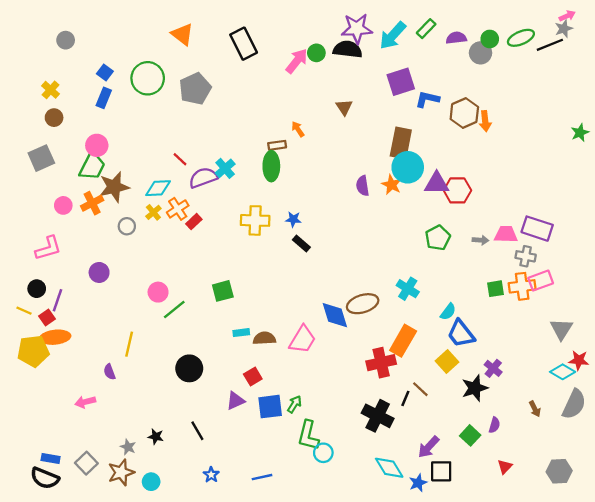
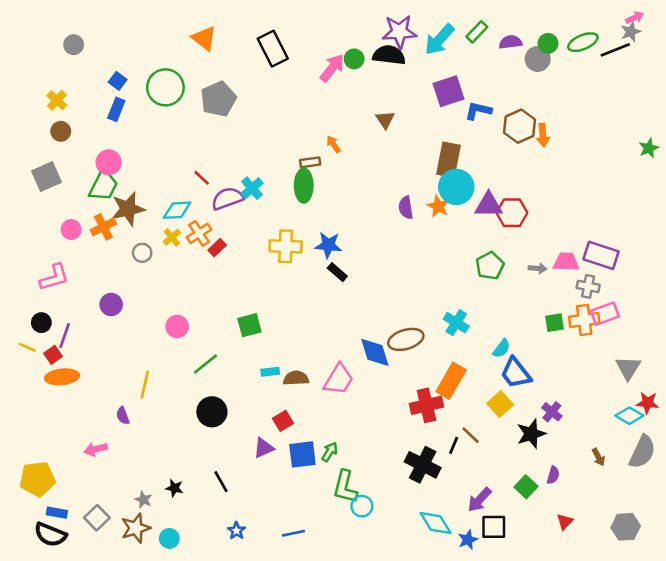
blue star: (293, 219) -> (328, 245), size x1.5
green line: (174, 309) -> (205, 364), moved
yellow pentagon: (33, 351) -> (37, 479), moved

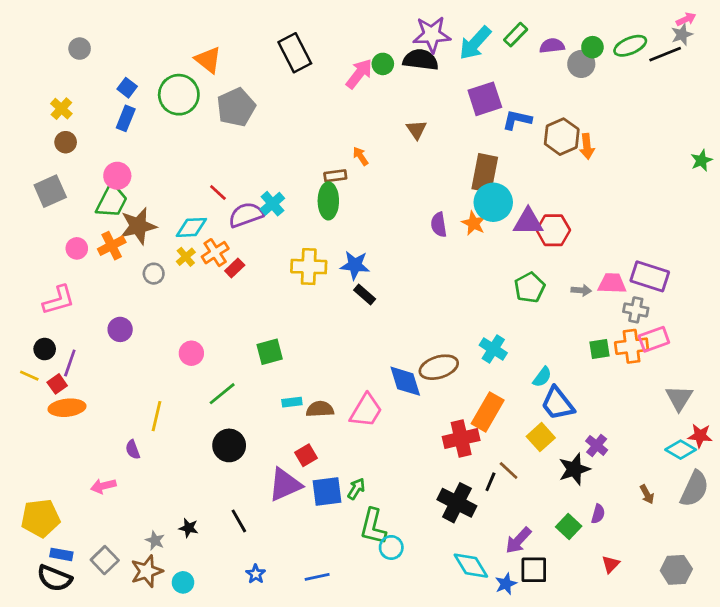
orange triangle: (204, 38) -> (208, 60), moved
purple triangle: (264, 448) -> (285, 485), size x1.5

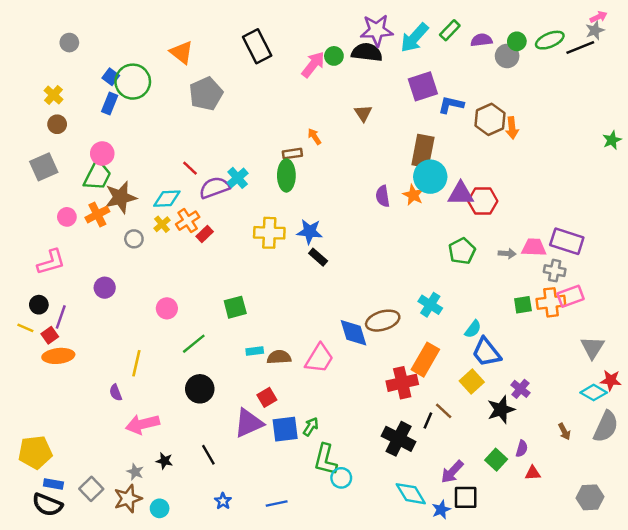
green circle: (179, 95) -> (133, 82), moved
pink arrow: (103, 486) -> (142, 424), moved, size x1.5
red triangle: (611, 564) -> (533, 473), moved, turned 42

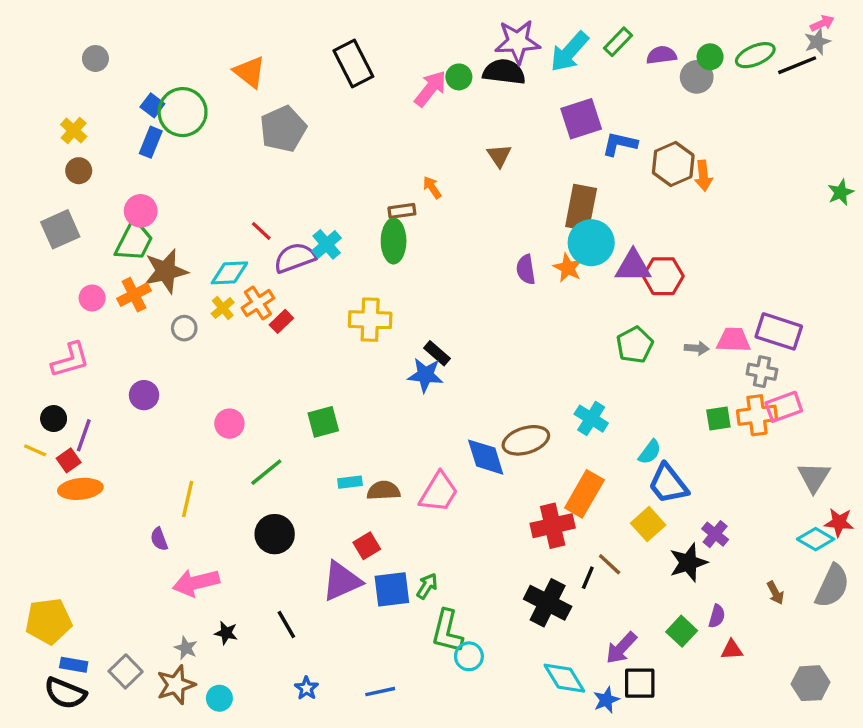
blue star: (310, 232) -> (425, 375), moved

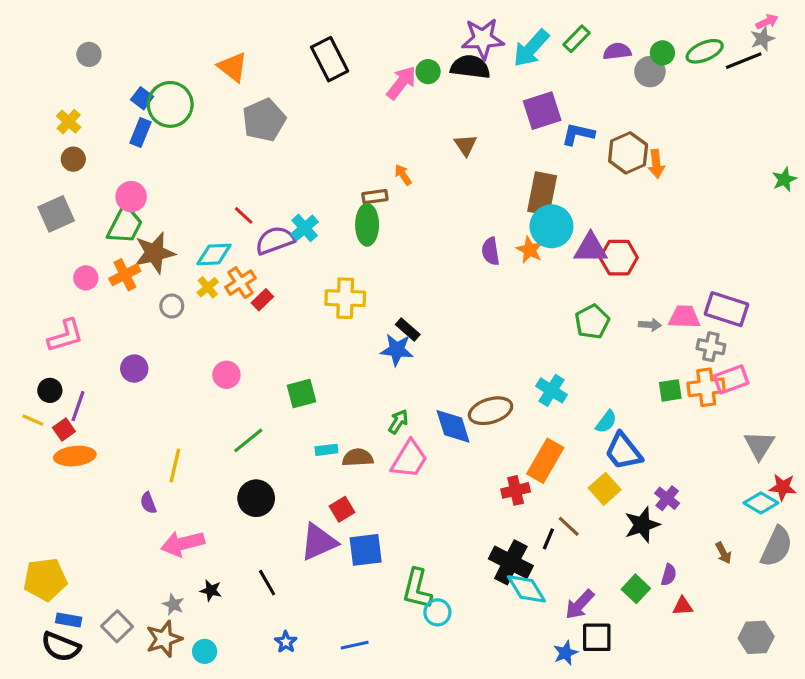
pink circle: (229, 424) -> (226, 375), moved
red cross: (553, 526) -> (516, 490), size x0.7
green arrow: (427, 586) -> (398, 422), moved
cyan diamond: (564, 678) -> (526, 589), moved

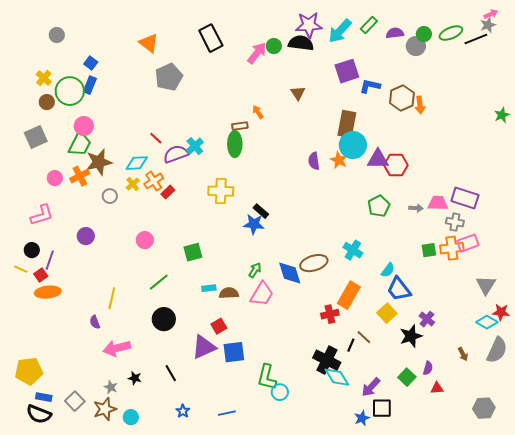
green circle: (170, 104) -> (70, 91), moved

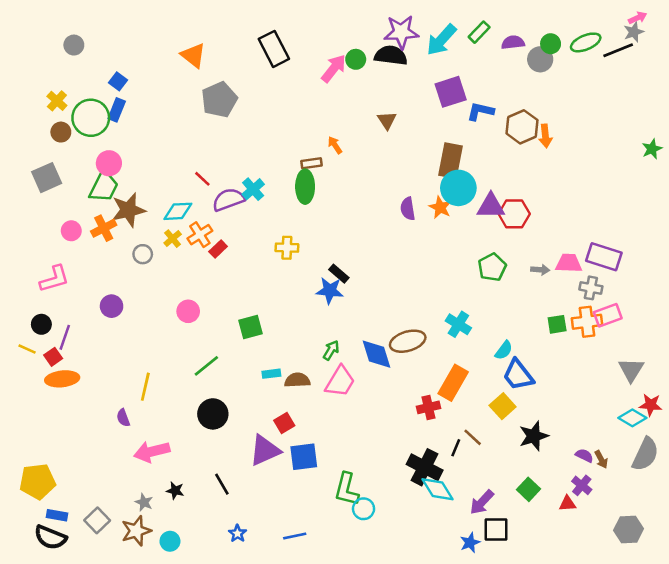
yellow cross: (221, 191) -> (287, 248), size x0.7
purple cross: (427, 319) -> (582, 485), moved
purple semicircle: (428, 368) -> (584, 456), moved, turned -80

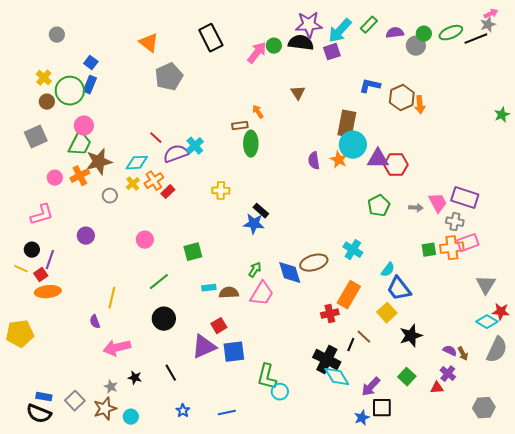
purple square: (451, 92) -> (332, 52), moved, size x0.7
green ellipse: (305, 187) -> (251, 144), moved
pink trapezoid: (569, 263) -> (438, 203), turned 60
yellow pentagon: (37, 481) -> (20, 334), moved

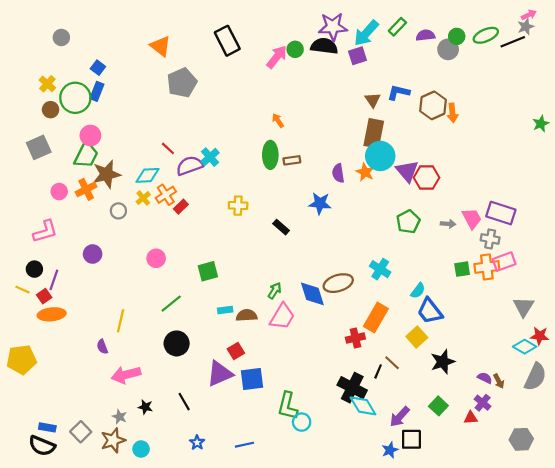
brown triangle: (298, 93) -> (373, 100), moved
brown rectangle: (240, 126) -> (292, 160), moved
purple triangle: (378, 159) -> (407, 171), turned 50
blue star: (254, 224) -> (320, 203), moved

